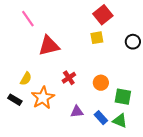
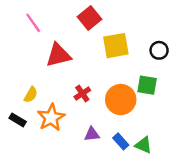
red square: (103, 15) -> (90, 18), moved
yellow square: (97, 38) -> (116, 46), size x1.6
orange circle: (101, 83) -> (121, 100), size x1.6
green square: (123, 97) -> (147, 85), moved

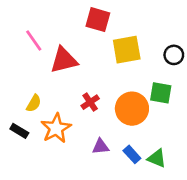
red square: (90, 18) -> (98, 20), turned -35
pink line: (33, 23) -> (34, 40), moved

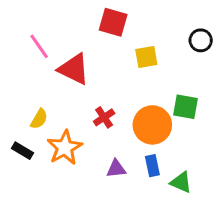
yellow square: (127, 50) -> (146, 57), size x0.7
black circle: (174, 55) -> (201, 40), moved
red triangle: (64, 60) -> (74, 69), turned 40
blue rectangle: (132, 154) -> (152, 166), moved, turned 30

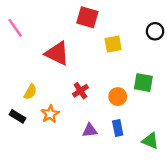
pink line: (39, 46) -> (15, 28), moved
orange circle: (152, 125) -> (118, 97), size x0.6
orange star: (65, 148) -> (50, 114), size x0.7
green triangle: (181, 182) -> (150, 141), moved

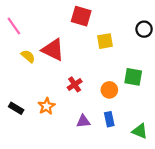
yellow semicircle: (30, 92) -> (28, 56), moved, turned -80

